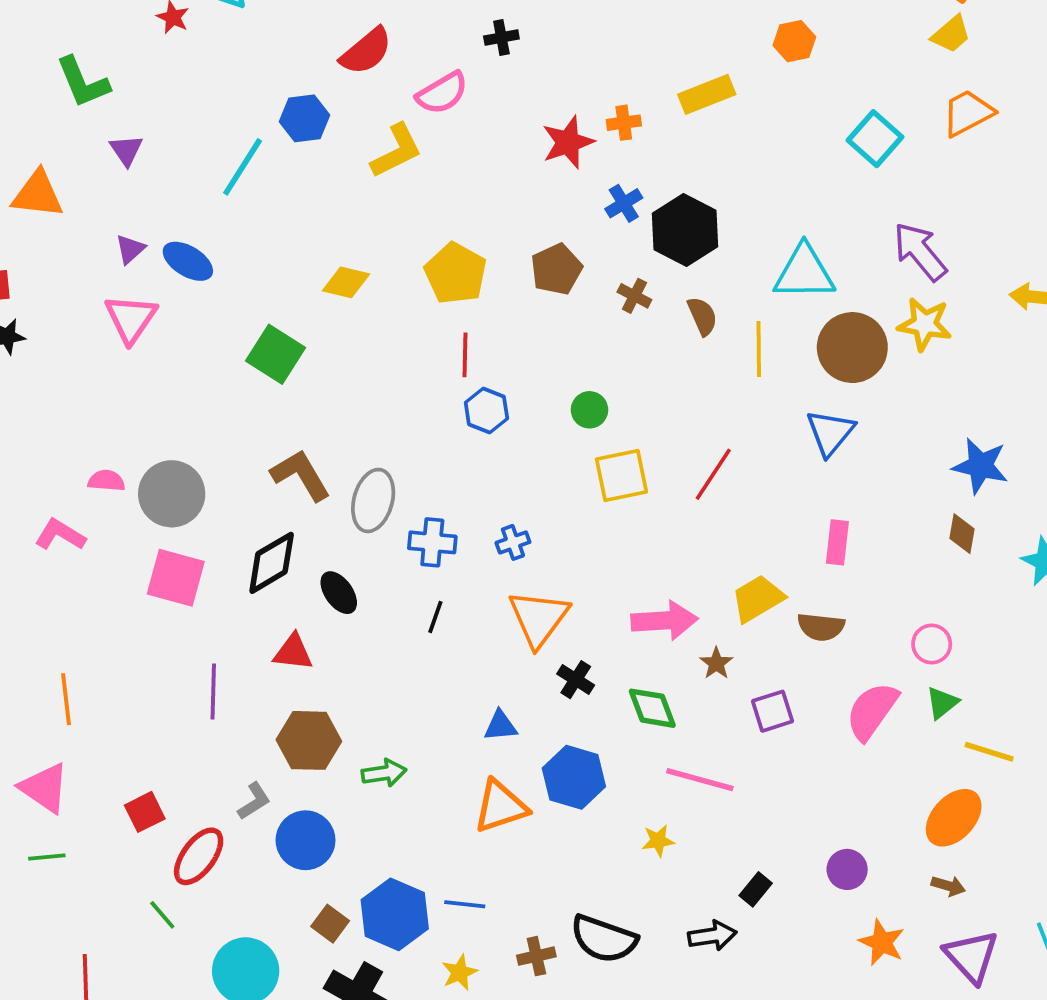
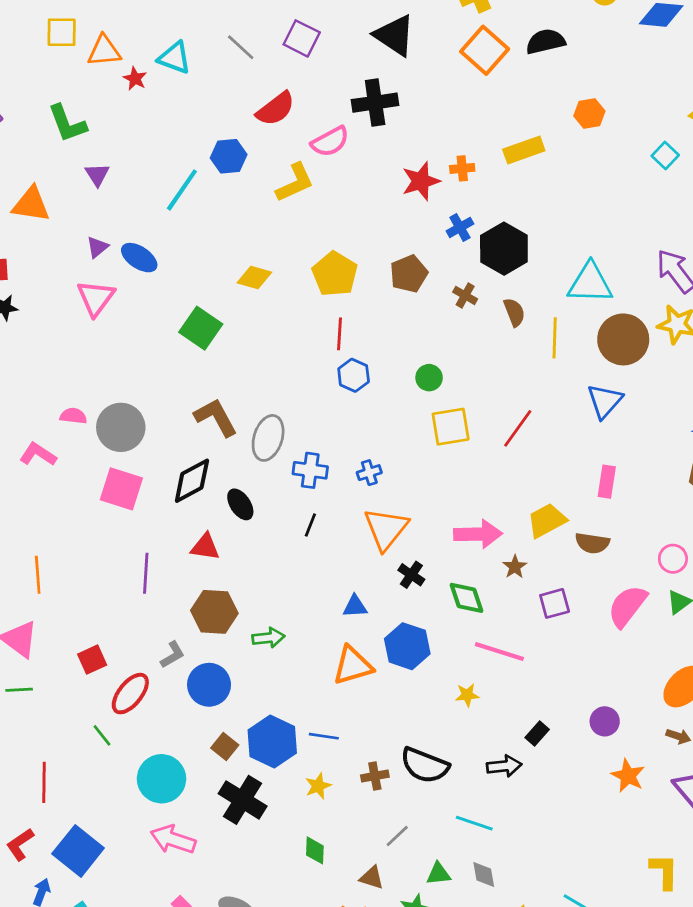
black cross: (501, 37) -> (375, 103), size x1.8
cyan square: (875, 139) -> (665, 156), moved, size x0.7

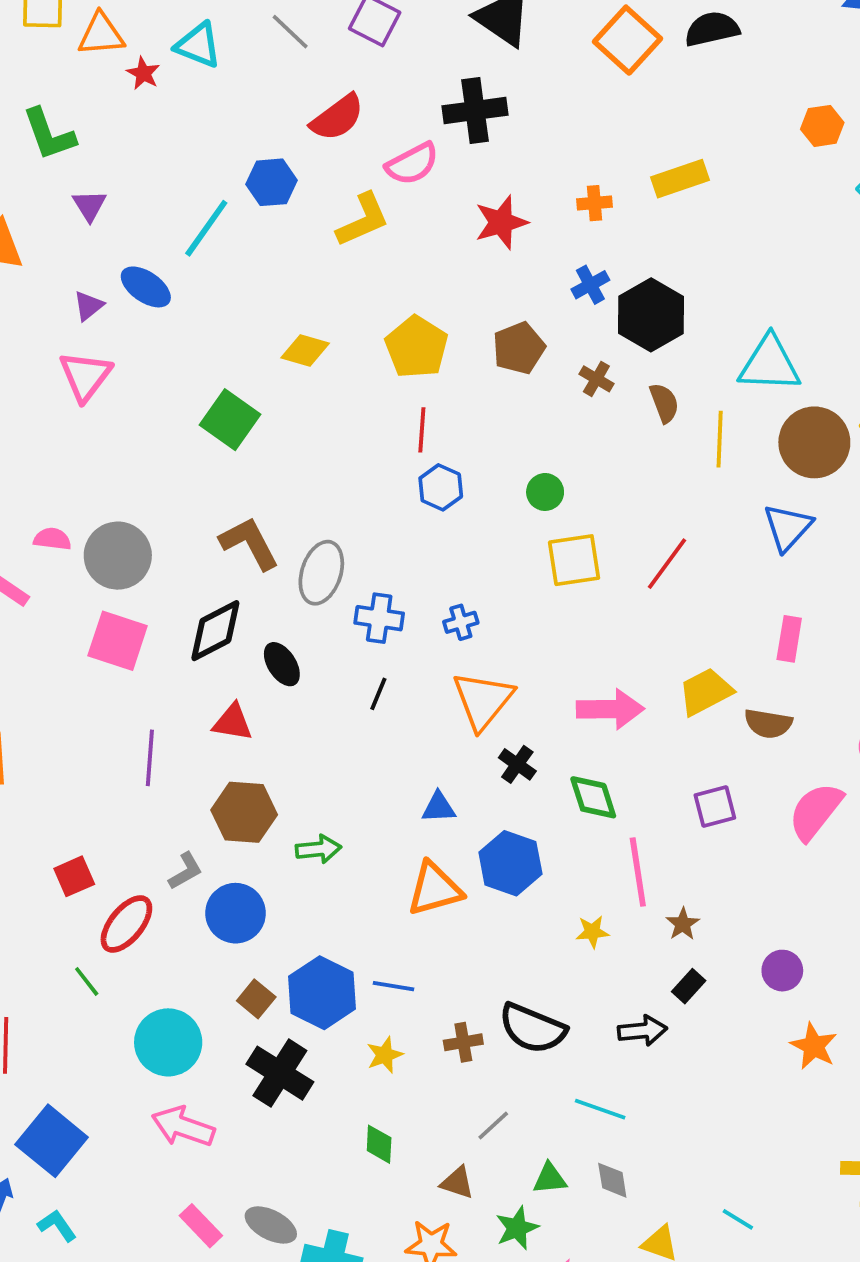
orange hexagon: (589, 113) -> (822, 126), moved
red star: (421, 181) -> (501, 222), moved
blue ellipse: (139, 258) -> (146, 287), moved
brown star: (515, 567) -> (683, 924), moved
pink line: (499, 651) -> (638, 872), turned 63

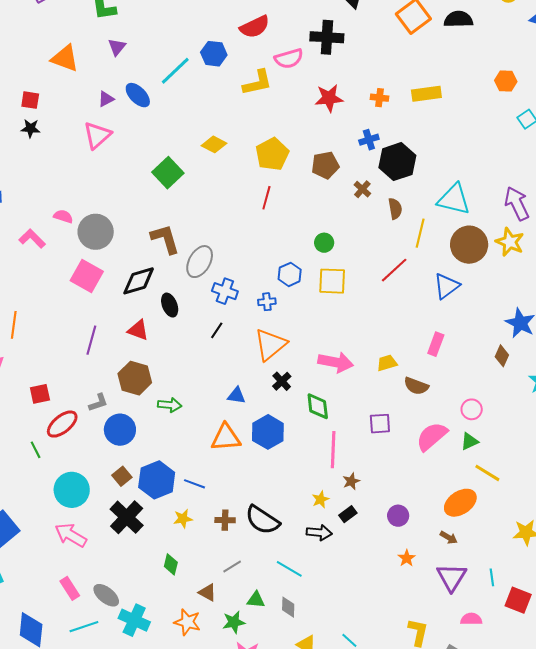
blue hexagon: (441, 487) -> (290, 274), moved
red line: (667, 564) -> (394, 270), moved
yellow trapezoid: (706, 692) -> (387, 363), size x0.7
yellow star: (592, 932) -> (321, 499), moved, turned -30
orange star: (814, 1046) -> (407, 558), size x0.7

